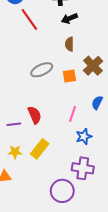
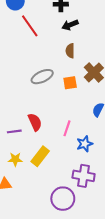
pink line: (72, 114) -> (67, 128), moved

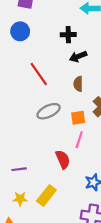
red line: (30, 26) -> (39, 74), moved
red semicircle: (35, 122) -> (63, 159), moved
pink line: (67, 128) -> (79, 140), moved

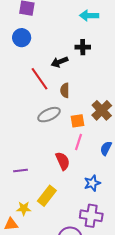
black cross: (68, 35) -> (83, 47), moved
black arrow: (78, 57) -> (60, 62), moved
brown semicircle: (78, 84) -> (65, 90), moved
yellow star: (20, 199) -> (24, 208), moved

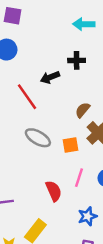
brown semicircle: (65, 90) -> (83, 110), moved, turned 40
gray ellipse: (49, 115) -> (38, 138), turned 55
pink line: (79, 142) -> (79, 178), moved

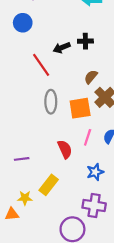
black cross: (77, 60) -> (85, 41), moved
gray ellipse: (38, 138) -> (51, 102), turned 60
orange square: (71, 145) -> (80, 108), size x1.5

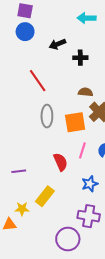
blue circle: (23, 23) -> (25, 32), moved
black arrow: (62, 48) -> (57, 44), moved
brown semicircle: (91, 77) -> (86, 92), turned 56

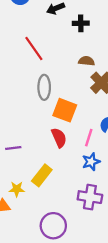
orange square: (75, 122) -> (65, 110), moved, turned 30
pink line: (82, 150) -> (89, 138), moved
purple circle: (68, 239) -> (53, 226), moved

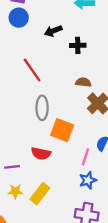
red semicircle: (59, 138) -> (41, 154), moved, turned 126
yellow star: (17, 189) -> (15, 191), moved

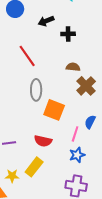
red semicircle: (41, 154) -> (43, 141), moved
yellow star: (15, 191) -> (12, 176), moved

